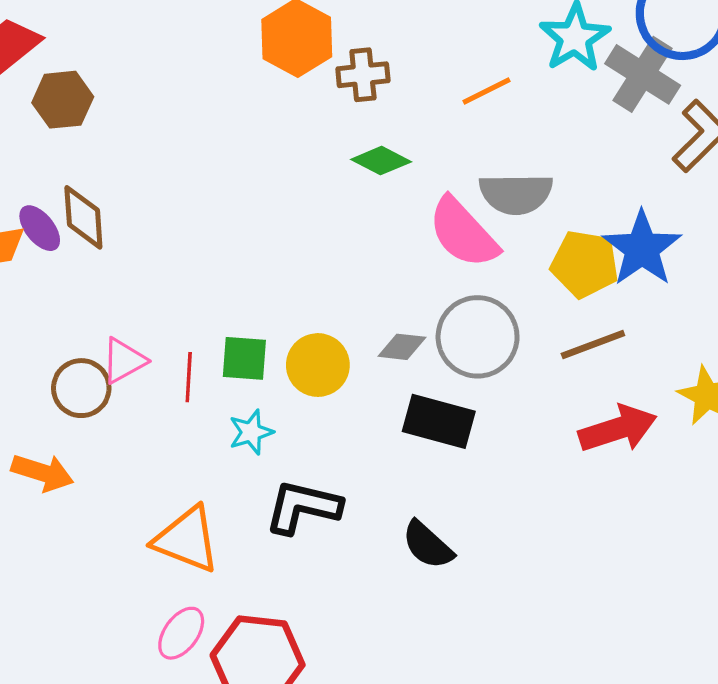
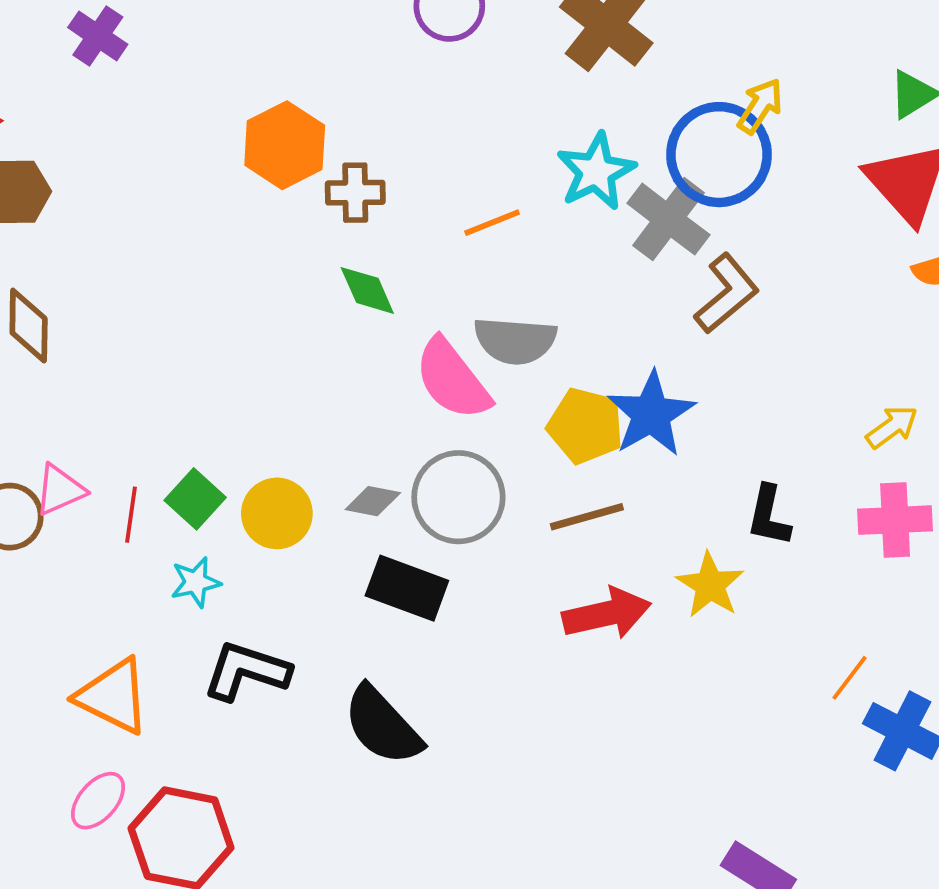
green diamond: (381, 161) -> (367, 290), turned 34
green square: (244, 358) -> (195, 499), turned 33
black semicircle: (428, 545) -> (383, 726), size x1.4

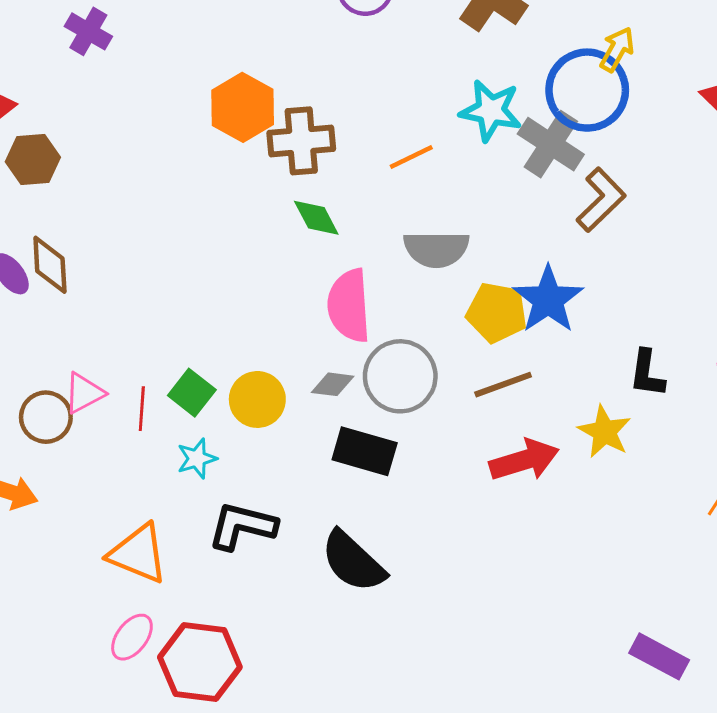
cyan star: (596, 171) -> (491, 110), turned -30
brown cross: (355, 193) -> (301, 141), size x1.4
pink semicircle: (452, 379) -> (349, 306), moved, turned 38

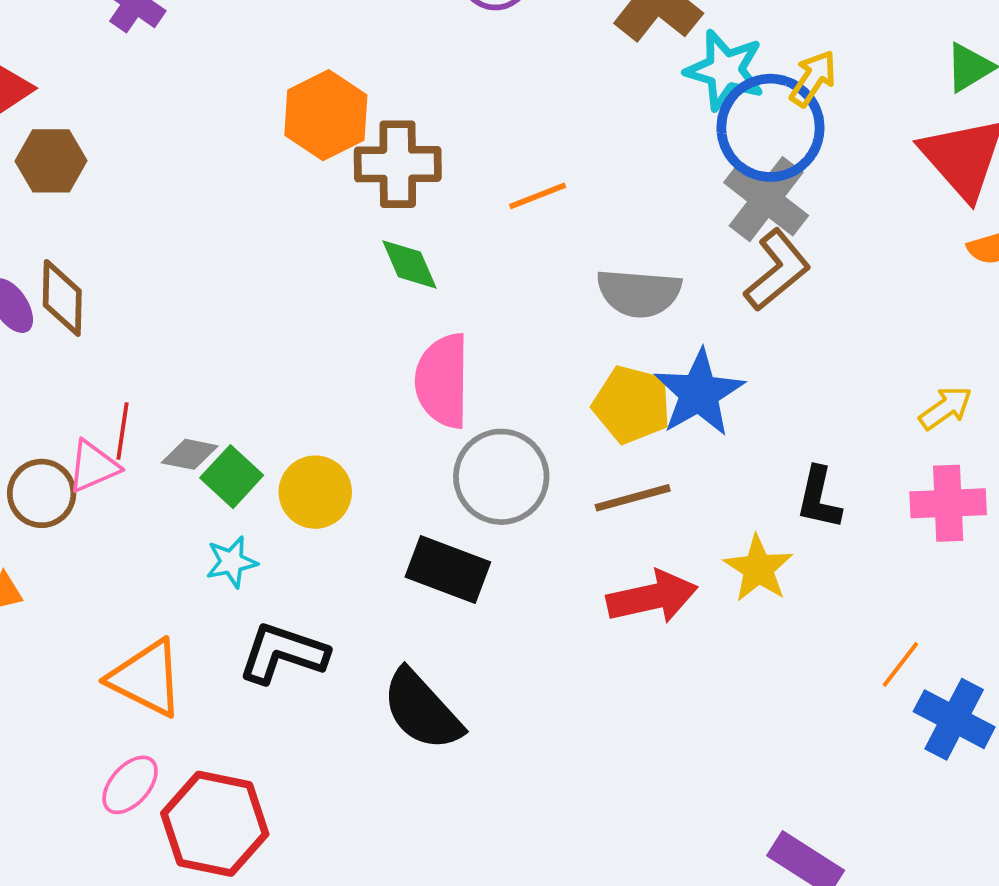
cyan star: (491, 110) -> (725, 70), moved
gray cross: (551, 144) -> (766, 199), moved
gray semicircle: (436, 249) -> (639, 293), moved
gray diamond: (333, 384) -> (190, 454), moved
red line: (142, 409) -> (123, 431), moved

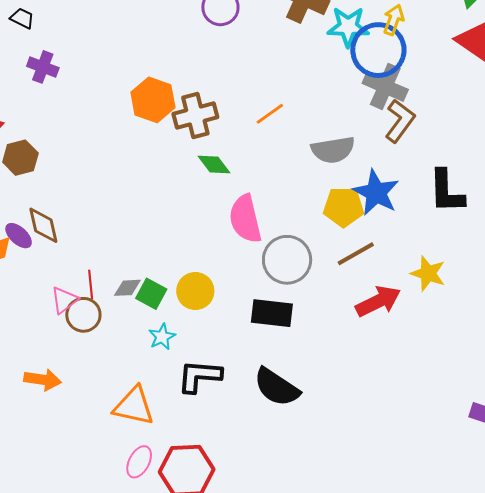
pink triangle: (93, 466) -> (64, 300), moved
brown circle: (42, 493) -> (83, 315), moved
black L-shape: (819, 498) -> (446, 191), moved, size x1.4

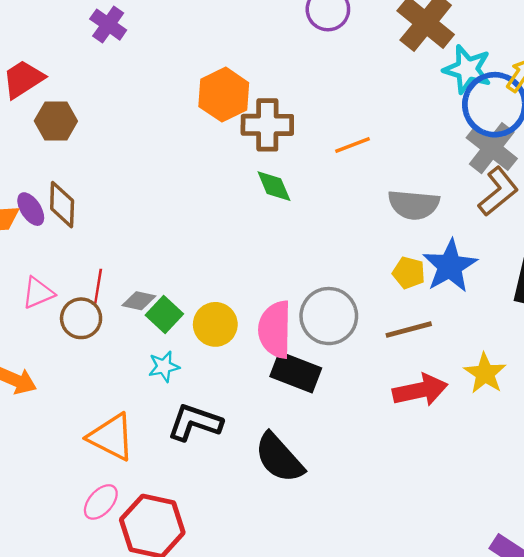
yellow pentagon: (344, 207) -> (409, 273), size x0.7
pink semicircle: (245, 219) -> (275, 329), moved
pink triangle: (64, 300) -> (38, 293), moved

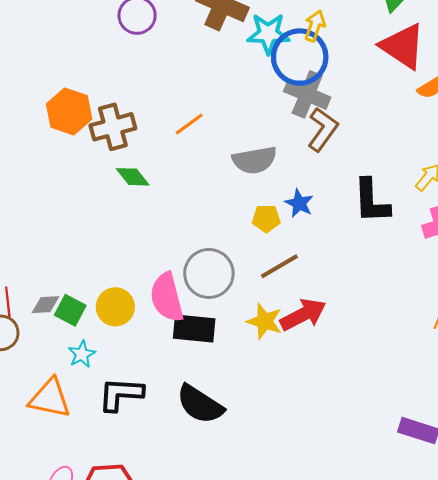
blue star: (450, 266) -> (299, 203), size x0.6
yellow star: (485, 373) -> (265, 321), moved
orange triangle: (111, 437) -> (50, 398), moved

